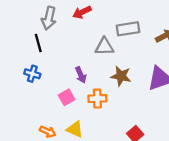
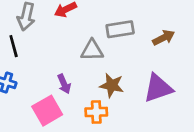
pink square: (67, 97) -> (47, 111), size x1.5
orange cross: (97, 99) -> (96, 112), moved

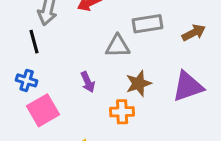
brown star: (112, 85) -> (139, 83), turned -30
pink square: (47, 111) -> (43, 110), moved

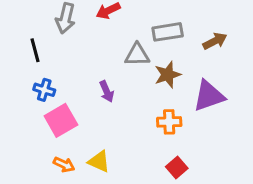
black line: (34, 42) -> (35, 50), moved
brown star: (139, 83) -> (168, 75), moved
orange cross: (122, 112) -> (169, 122), moved

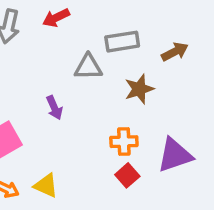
brown star: (168, 75) -> (139, 89), moved
purple triangle: (209, 96) -> (175, 155), moved
red square: (177, 168) -> (127, 175), moved

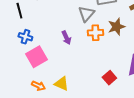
gray triangle: (88, 67) -> (86, 14), turned -48
orange cross: (124, 142) -> (95, 33), moved

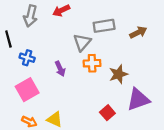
brown star: (116, 27) -> (118, 74), moved
blue cross: (25, 37) -> (27, 58), moved

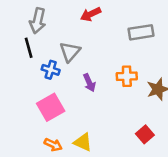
gray arrow: (30, 16) -> (38, 21), moved
gray triangle: (82, 42) -> (70, 52), moved

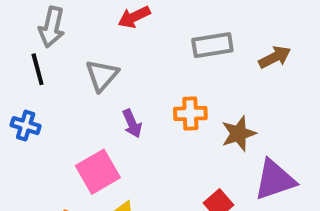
blue cross: (51, 70) -> (26, 126), moved
pink square: (51, 107) -> (98, 172), moved

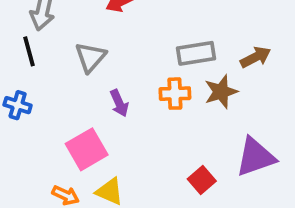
gray rectangle: (212, 45) -> (196, 53), moved
brown arrow: (275, 57) -> (255, 57), moved
brown star: (239, 134) -> (221, 92), moved

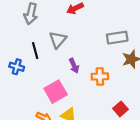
black line: (29, 51) -> (35, 51), moved
orange cross: (175, 94) -> (100, 76), moved

